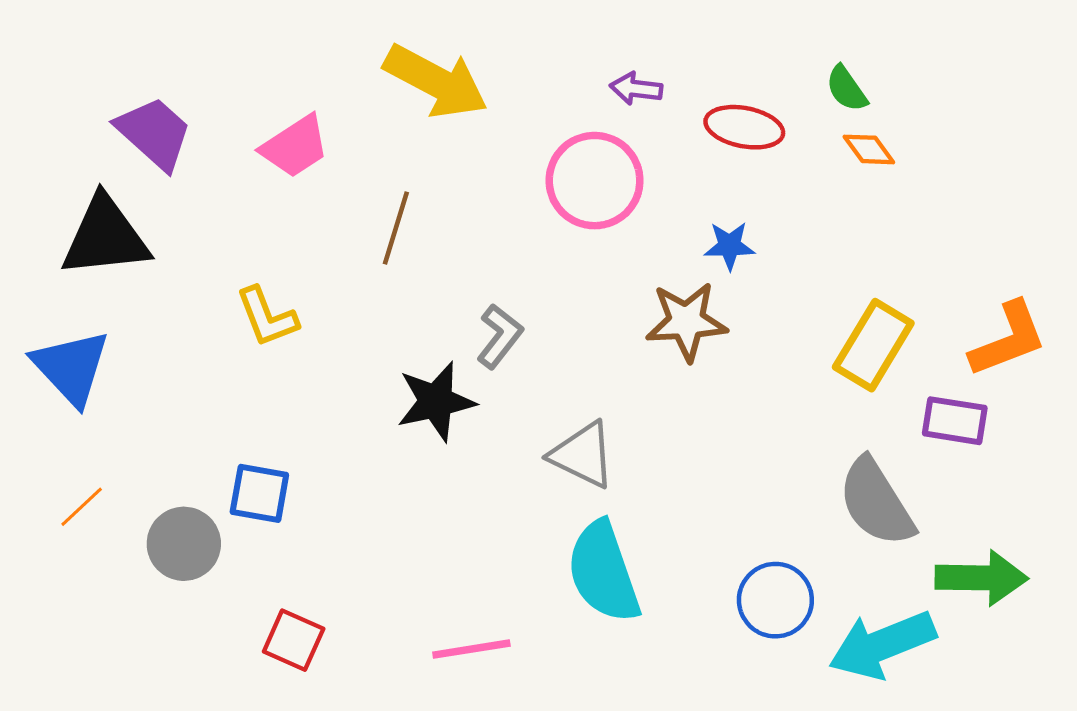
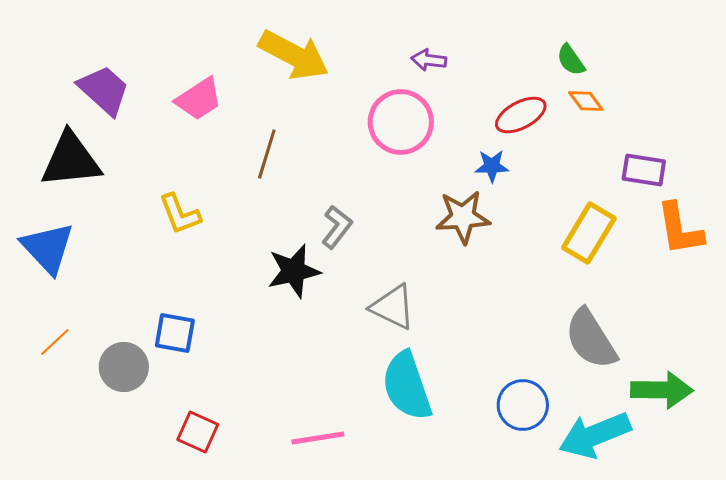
red ellipse: (744, 127) -> (521, 115), moved, turned -39
orange L-shape: (1008, 339) -> (680, 229), turned 102
purple rectangle: (955, 421) -> (644, 170), moved

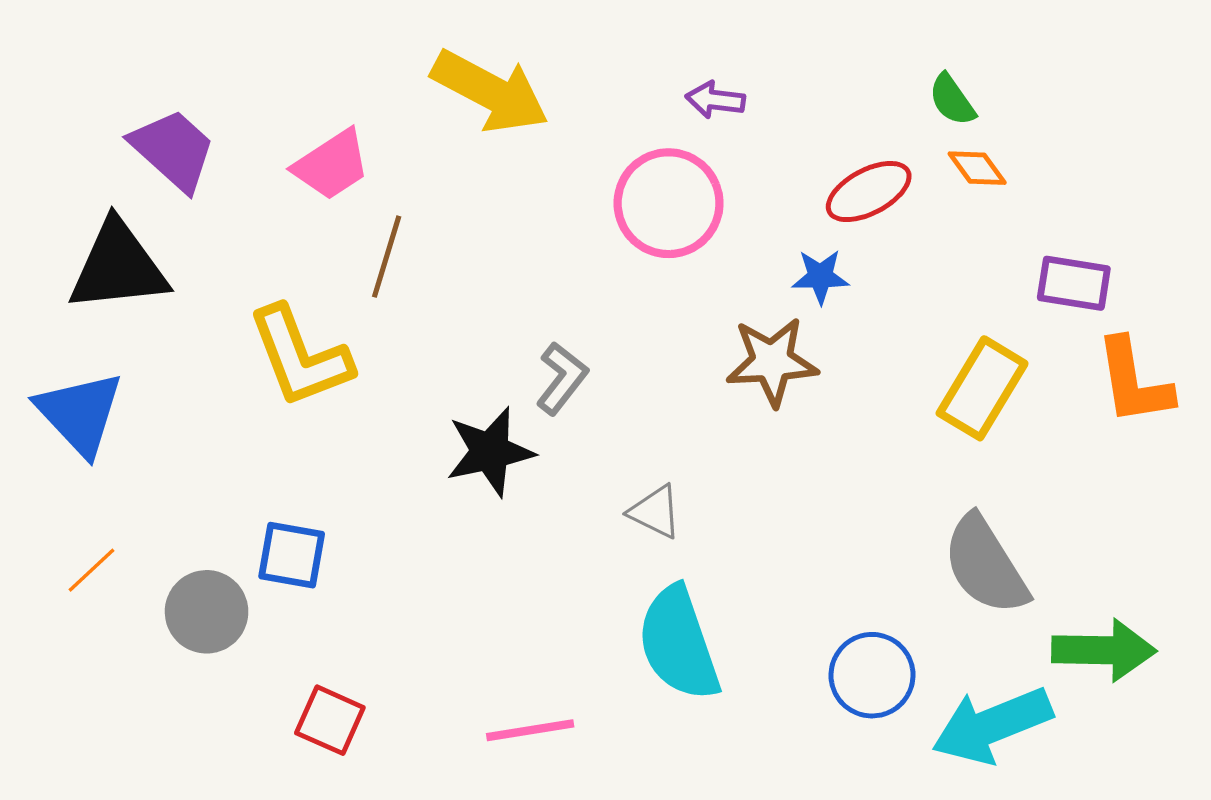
brown line: (267, 154) -> (387, 257), moved
yellow L-shape: (180, 214) -> (300, 357), size x1.5
gray triangle: (393, 307) -> (655, 512), size x0.7

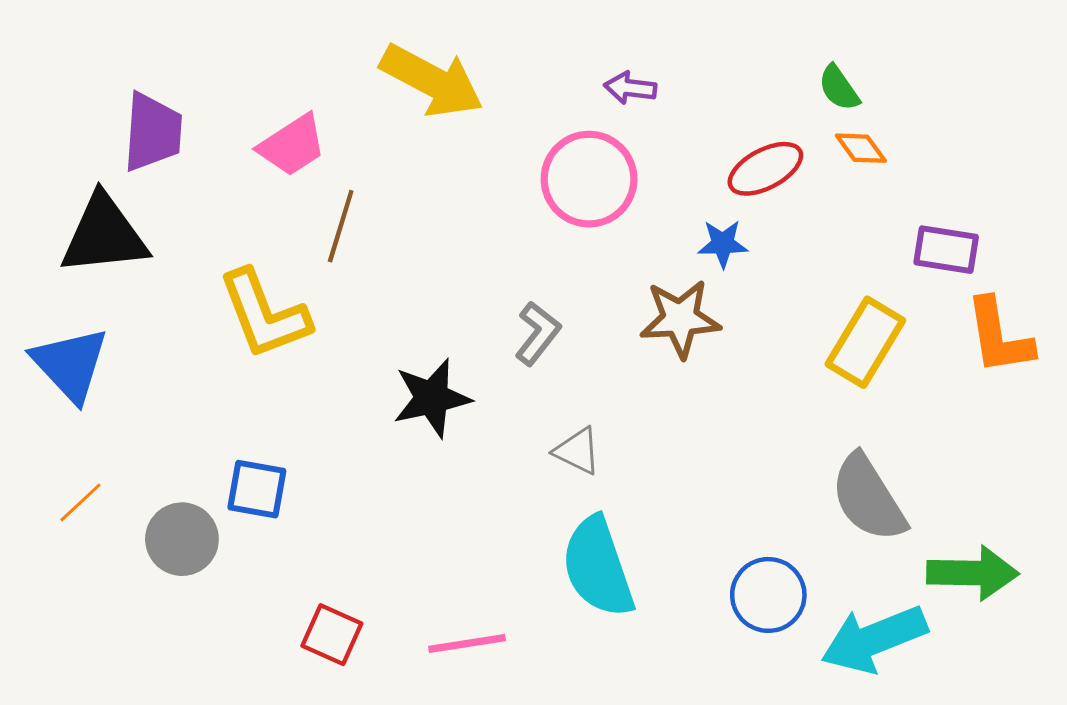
purple trapezoid: (173, 150) -> (153, 132), turned 52
gray L-shape: (562, 378) -> (538, 333), moved
red square: (330, 720) -> (332, 635), moved

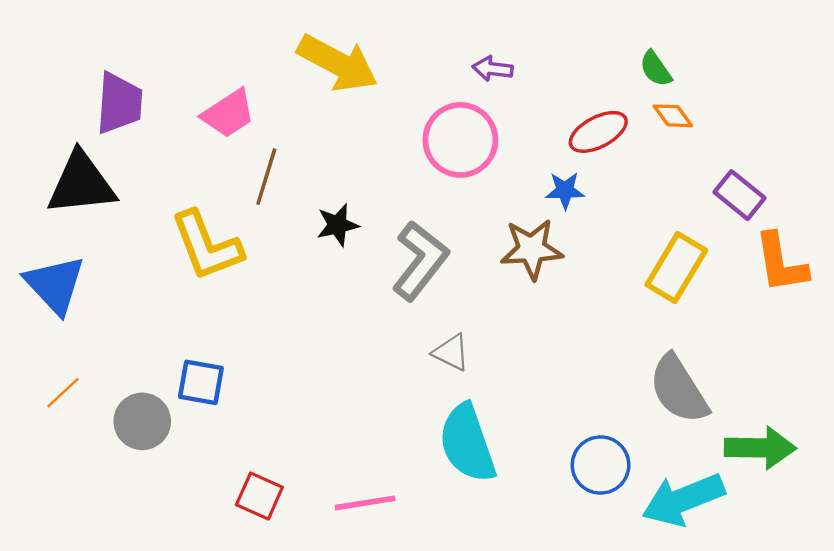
purple rectangle: (946, 250) -> (740, 195), turned 30
gray L-shape: (538, 333) -> (420, 261), size x1.6
black star: (432, 398) -> (338, 225), moved, size x0.7

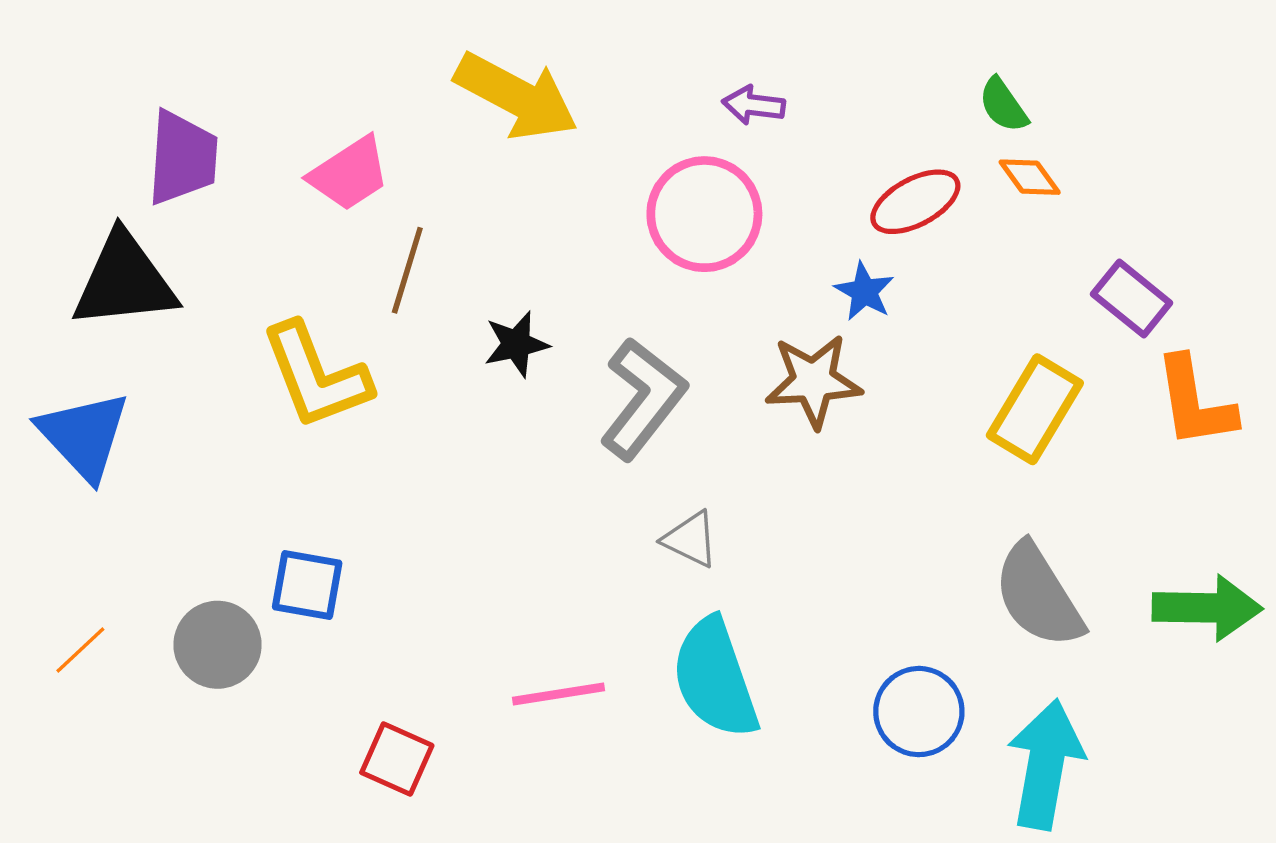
blue star: (565, 191) -> (864, 291), turned 30
orange line: (63, 393) -> (80, 650), moved
green arrow: (760, 448) -> (1207, 608), moved
cyan arrow: (683, 499) -> (1045, 764), turned 122
pink line: (365, 503) -> (559, 694), moved

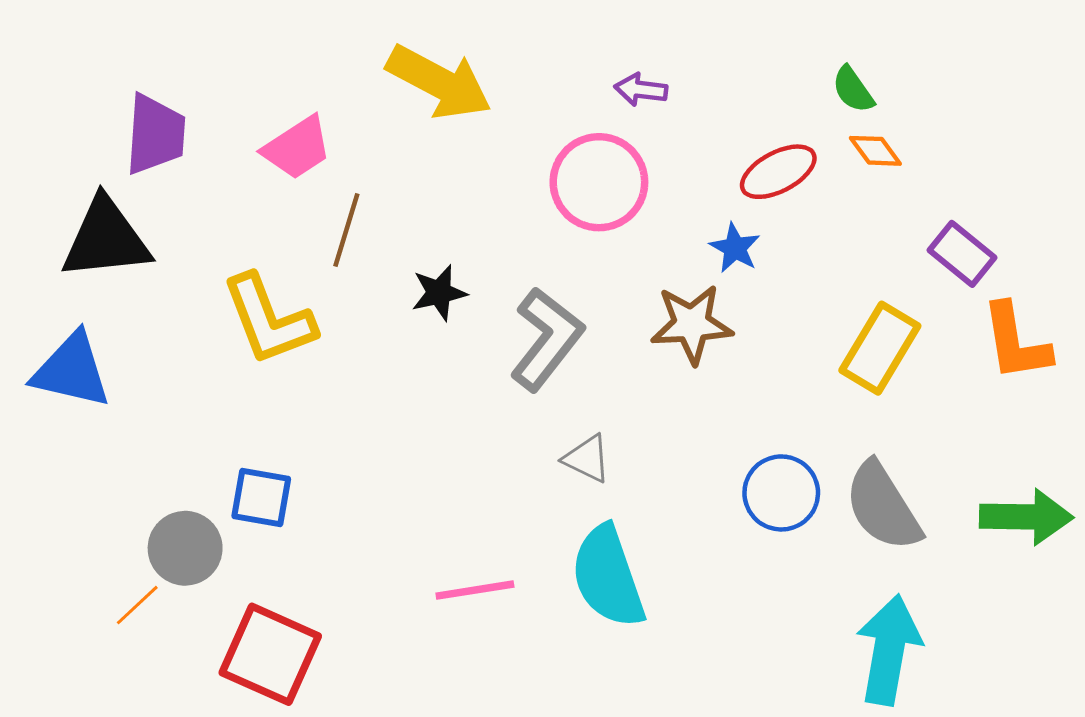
blue triangle: (84, 436) -> (72, 370), turned -34
orange line: (80, 650) -> (137, 605), moved
blue circle: (919, 712) -> (781, 493), moved
red square: (397, 759) -> (270, 654), moved, size x1.6

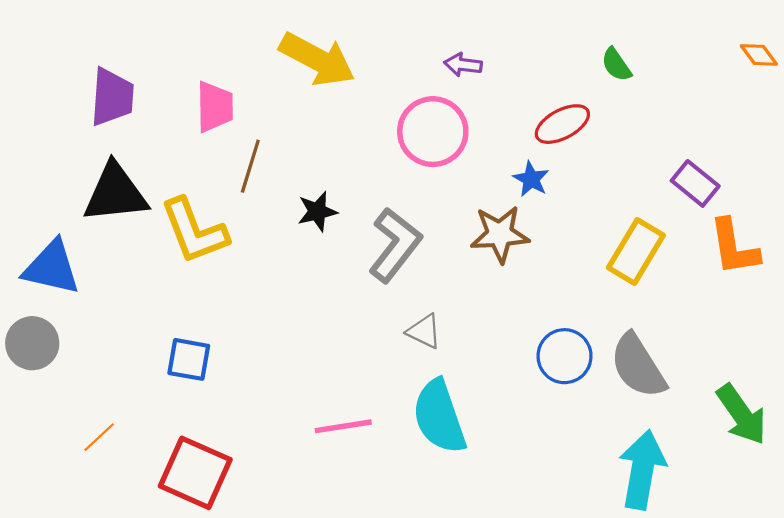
pink trapezoid: (297, 148) -> (215, 107), turned -58
orange diamond: (875, 151) -> (759, 55), moved
black triangle: (106, 239) -> (115, 193), moved
green arrow: (1026, 517) -> (742, 414), moved, turned 54
gray circle: (185, 548) -> (32, 343), moved

